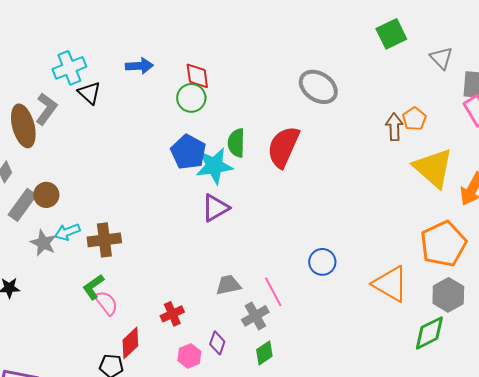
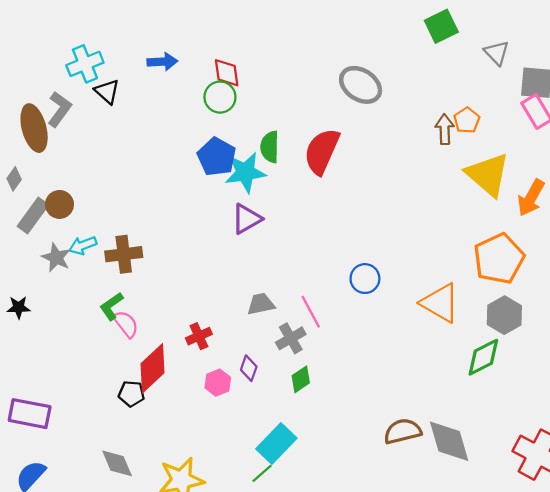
red diamond: (130, 343) -> (152, 368), size x1.4

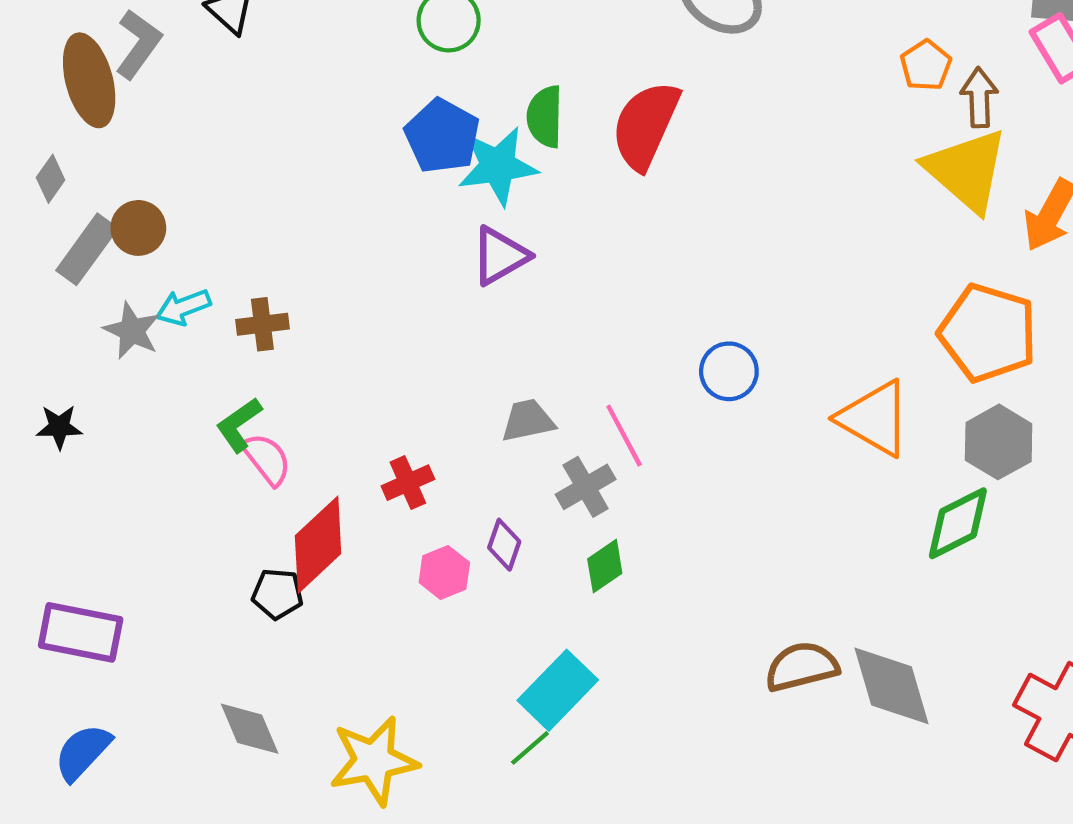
brown arrow: (445, 129) -> (979, 97), moved
brown cross: (124, 254) -> (262, 324), size x0.7
orange pentagon: (499, 259) -> (988, 333), turned -30

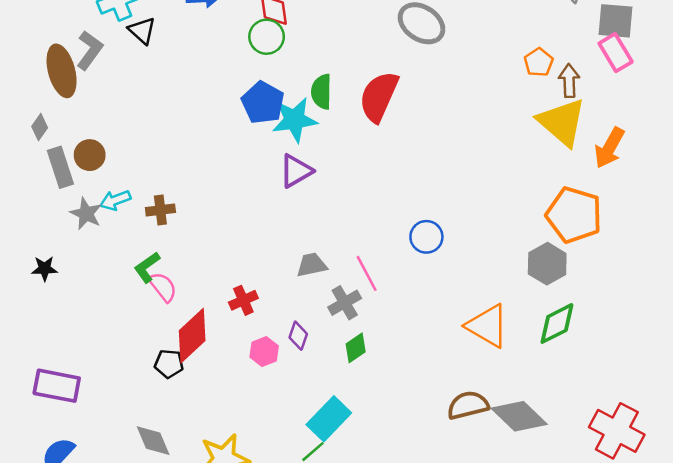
gray rectangle: (87, 249) -> (60, 167), turned -54
orange triangle: (874, 418) -> (487, 326), moved
gray hexagon: (999, 442) -> (547, 264), moved
gray diamond: (892, 686) -> (519, 416), turned -30

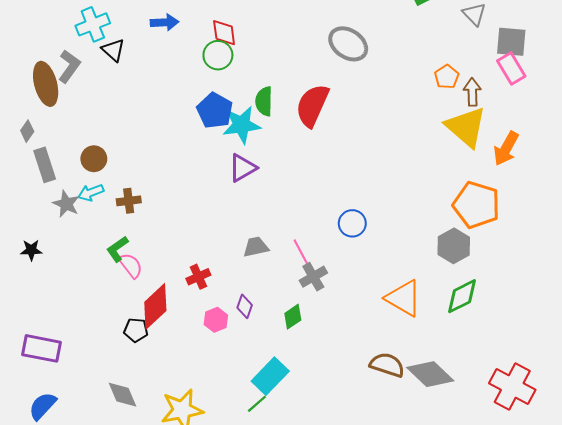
brown circle: (90, 155) -> (94, 159), moved
gray cross: (345, 303) -> (313, 277), moved
brown semicircle: (468, 405) -> (387, 365), turned 32

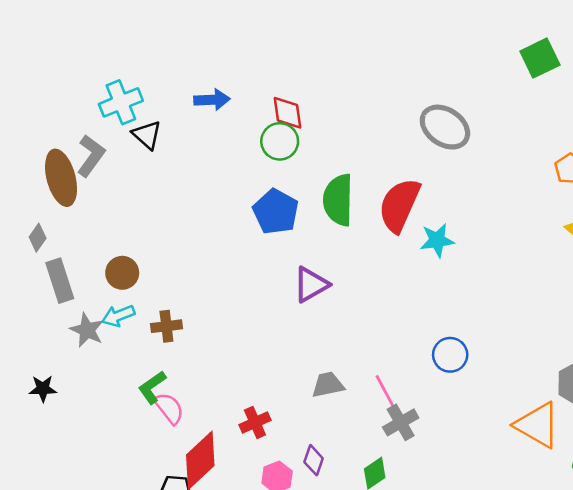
green semicircle: (264, 101) -> (338, 200), size x1.4
cyan star: (242, 125) -> (437, 240), moved, size x0.7
orange triangle: (404, 298) -> (537, 425), moved

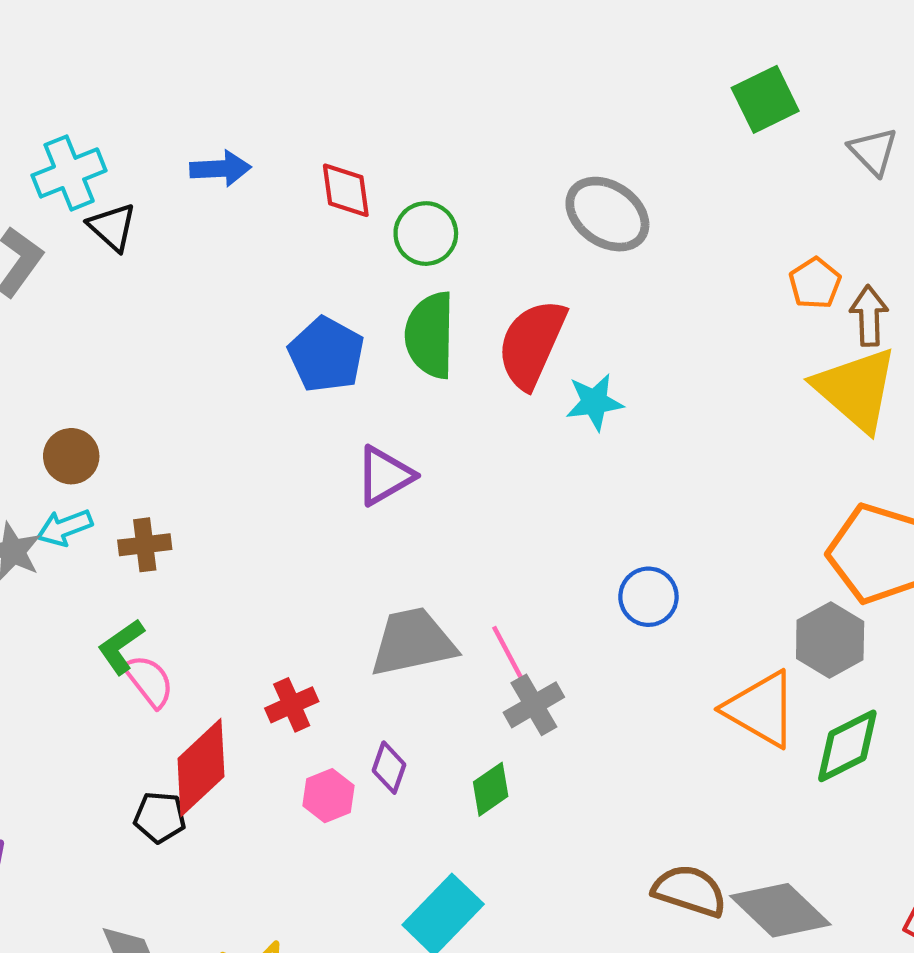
green circle: (280, 141) -> (426, 234), moved
blue circle: (450, 355) -> (648, 597), moved
gray trapezoid: (328, 385) -> (413, 642), size x1.6

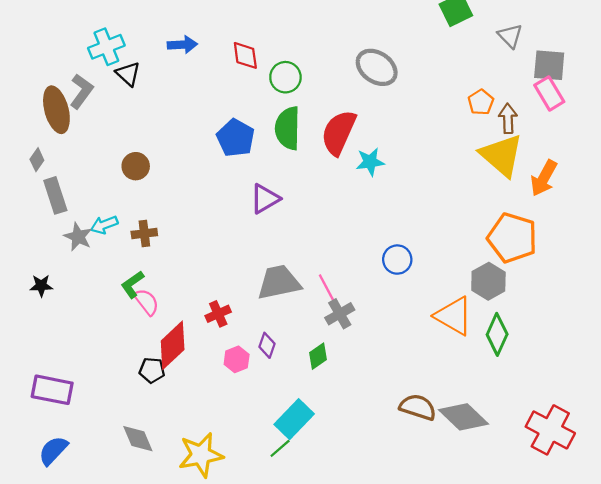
brown circle: (71, 456) -> (136, 166), moved
green diamond: (847, 746) -> (497, 334), turned -39

